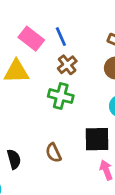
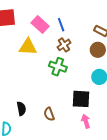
brown semicircle: (53, 153) -> (49, 114), moved

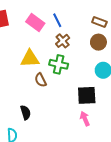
yellow triangle: (28, 47) -> (30, 59), moved
brown semicircle: (49, 114) -> (41, 80), moved
pink arrow: (86, 121) -> (85, 119), moved

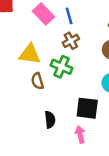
black semicircle: (26, 112) -> (50, 120), moved

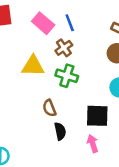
brown cross: (71, 41) -> (64, 48), moved
brown semicircle: (38, 81) -> (49, 108), moved

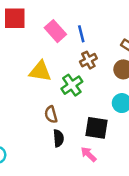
brown cross: (64, 48) -> (88, 60), moved
green cross: (67, 76) -> (72, 85), turned 30
pink arrow: (93, 144) -> (89, 154), turned -35

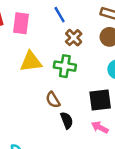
pink rectangle: (55, 31) -> (21, 23), moved, turned 65
green cross: (72, 85) -> (65, 66), turned -30

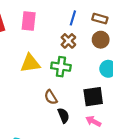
blue line: (60, 15) -> (73, 18), moved, turned 48
pink rectangle: (21, 23) -> (29, 21), moved

